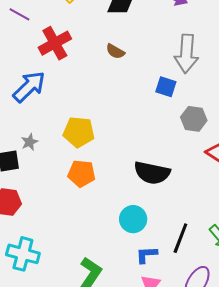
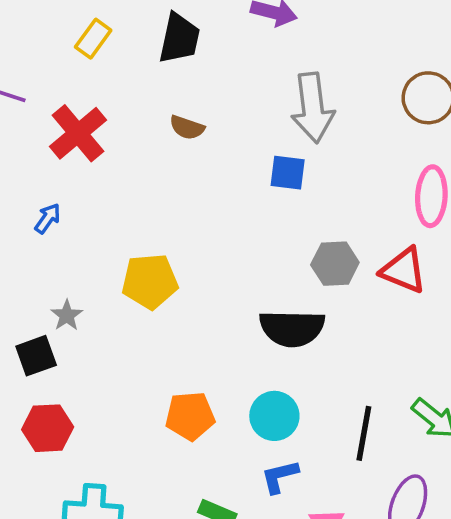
blue arrow: (29, 87) -> (48, 218), size x0.5
gray hexagon: (194, 119) -> (335, 264), moved
orange pentagon: (82, 174) -> (190, 416), moved
blue L-shape: (147, 255) -> (280, 476), moved

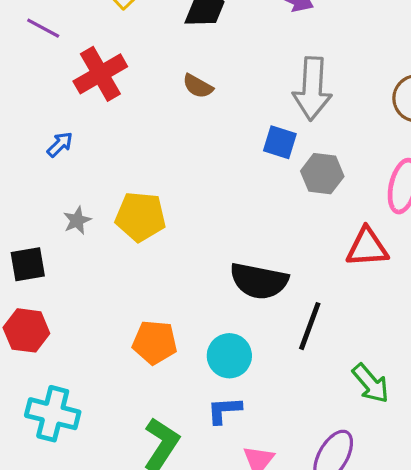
gray hexagon: (335, 264) -> (322, 174), moved
red triangle: (404, 270) -> (367, 247), turned -36
gray star: (67, 315) -> (77, 220), moved
black line: (364, 433) -> (310, 326), moved

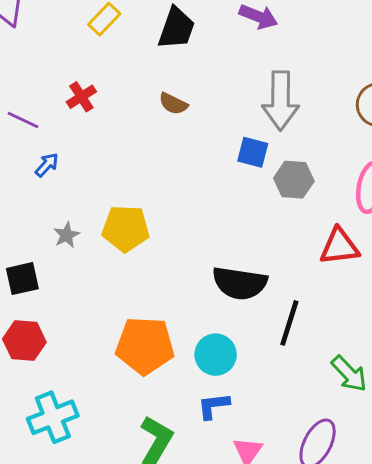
purple line: (43, 28) -> (23, 120), moved
red cross: (100, 74) -> (81, 97), size x0.6
orange pentagon: (155, 342) -> (145, 346), size x1.4
cyan cross: (53, 414) -> (53, 417), turned -33

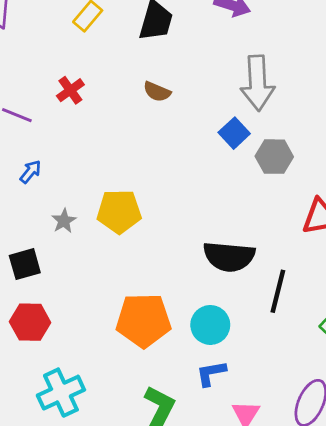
blue square: (253, 152) -> (234, 133), turned 36
blue arrow: (47, 165) -> (30, 172), moved

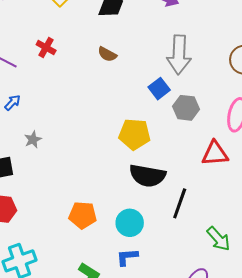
red cross: (70, 90) -> (46, 47), turned -30
yellow pentagon: (119, 211) -> (134, 134), moved
orange pentagon: (144, 320) -> (83, 215), size x0.7

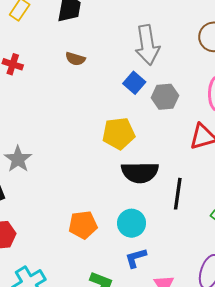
gray star: (33, 140) -> (18, 159), size x1.5

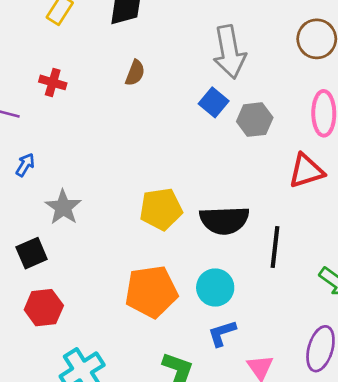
brown semicircle: (75, 59) -> (135, 73), turned -84
yellow pentagon: (119, 133) -> (161, 209), moved
orange pentagon: (83, 225) -> (151, 292), size x1.4

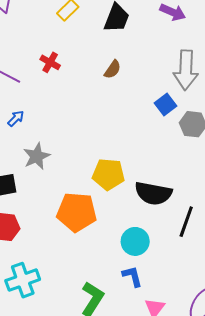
orange pentagon: (151, 292) -> (77, 212), moved
blue L-shape: (222, 333) -> (132, 276), turned 80

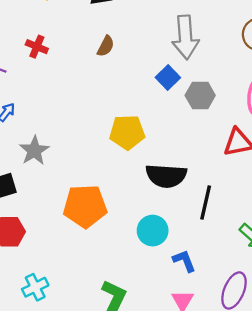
yellow pentagon: (108, 174) -> (127, 132), moved
blue L-shape: (132, 276) -> (184, 261), moved
cyan cross: (23, 280) -> (35, 287), size x0.7

